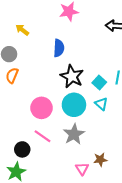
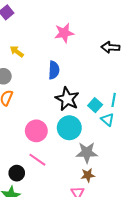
cyan triangle: (101, 104) -> (107, 120), moved
gray star: (74, 134) -> (87, 153), moved, turned 30
brown star: (100, 160) -> (88, 175), moved

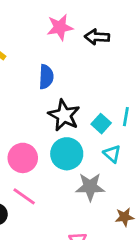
black arrow: (111, 47) -> (97, 37), moved
cyan triangle: (107, 120) -> (112, 154), moved
brown star: (88, 175) -> (124, 217), moved

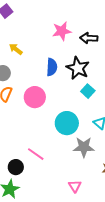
black star: (64, 115) -> (78, 68), moved
cyan square: (101, 124) -> (88, 91), moved
pink circle: (23, 158) -> (35, 97), moved

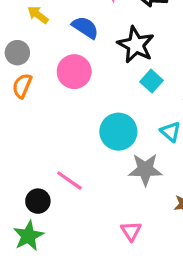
blue semicircle: (52, 67) -> (85, 27), moved, turned -60
pink circle: (35, 97) -> (74, 72), moved

